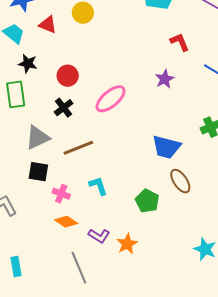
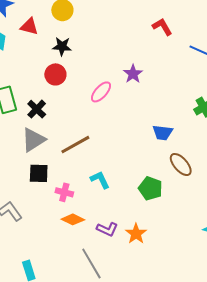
black star: (28, 64) -> (62, 46), moved
purple star: (165, 79) -> (133, 74), moved
pink ellipse: (111, 99) -> (101, 92), size x0.7
black cross: (64, 108) -> (37, 109), moved
blue trapezoid: (166, 147) -> (163, 133), size x0.7

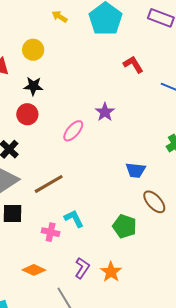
pink cross: (64, 192) -> (51, 232), moved
orange diamond: (73, 219) -> (34, 270), moved
purple L-shape: (107, 229) -> (82, 268), turned -80

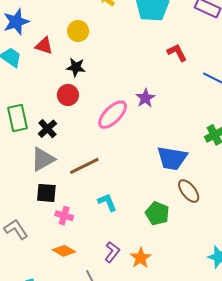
pink ellipse: (73, 131) -> (113, 115), size x1.4
blue trapezoid: (136, 170) -> (172, 158), size x1.5
pink cross: (51, 232) -> (64, 216), moved

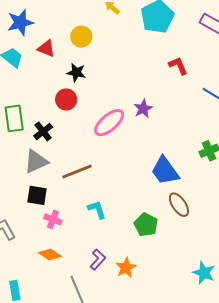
blue trapezoid: (172, 158) -> (165, 171), turned 40

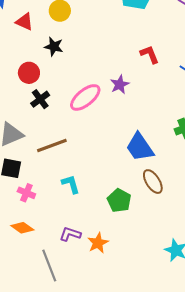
red L-shape: (178, 66) -> (150, 54), moved
red circle: (66, 100) -> (29, 73), moved
black cross: (43, 131) -> (40, 99), moved
purple L-shape: (98, 260) -> (70, 234), turned -115

